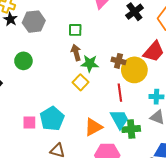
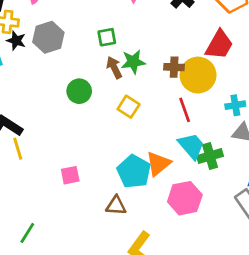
green circle: (23, 61) -> (79, 91), moved
green star: (90, 63) -> (133, 62), moved
cyan pentagon: (52, 119) -> (134, 172), moved

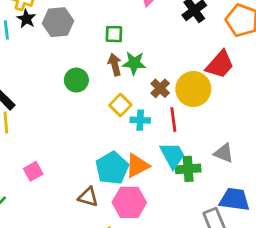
brown cross: (174, 67) -> (160, 88), moved, turned 30
cyan cross: (235, 105) -> (140, 120), moved
pink square: (70, 175) -> (33, 171), moved, turned -30
pink hexagon: (185, 198) -> (129, 202), moved

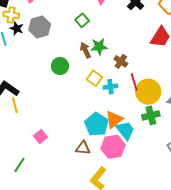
green square: (114, 34) -> (82, 20), moved, turned -32
yellow circle: (193, 89) -> (148, 92), moved
cyan trapezoid: (172, 155) -> (125, 130), moved

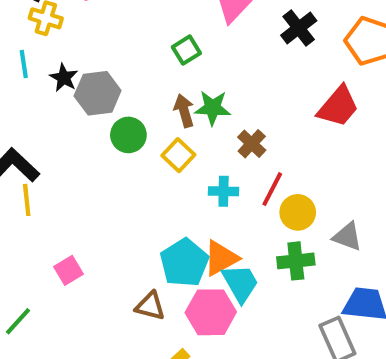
gray hexagon: (40, 27) -> (98, 93), moved
black star: (17, 28) -> (64, 78), moved
yellow square: (94, 78) -> (178, 155), moved
red line: (134, 82) -> (272, 189), turned 36
yellow circle: (148, 92) -> (298, 212), size x0.7

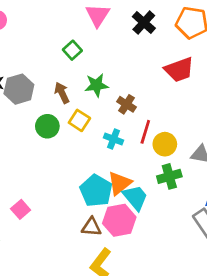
red trapezoid: (338, 107) -> (179, 70), turned 40
brown arrow: (184, 111) -> (62, 93), moved
green circle: (128, 135) -> (47, 126), moved
cyan cross: (224, 191) -> (113, 139), turned 30
brown triangle: (150, 306) -> (91, 227), moved

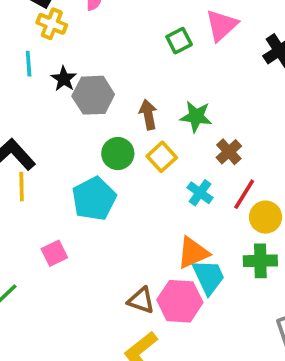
green square: (72, 50) -> (179, 41), moved
cyan pentagon: (96, 191) -> (94, 199), moved

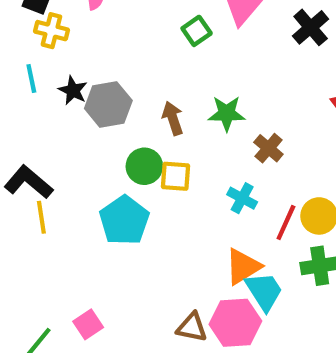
yellow square: (162, 157) -> (176, 176), moved, turned -36
red line: (244, 194) -> (286, 223), moved
pink square: (54, 253) -> (88, 324), moved

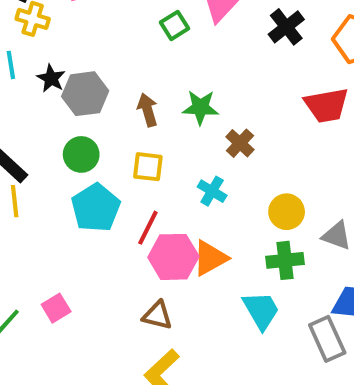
green circle: (144, 166) -> (81, 154), moved
red line: (286, 223) -> (148, 228), moved
cyan trapezoid: (264, 291) -> (261, 310), moved
pink hexagon: (235, 323) -> (173, 257), moved

